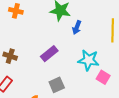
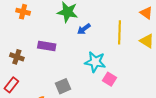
blue arrow: (77, 27) -> (84, 29), turned 32
purple rectangle: (49, 54) -> (47, 46), moved, turned 48

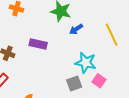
yellow line: (120, 32) -> (112, 35), turned -30
gray square: (63, 86) -> (74, 83), moved

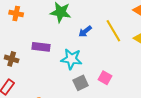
blue arrow: (76, 29) -> (85, 31), moved
cyan star: (86, 63) -> (71, 59), moved

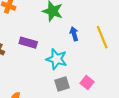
blue arrow: (85, 31) -> (74, 34), turned 104

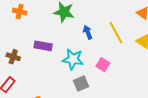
pink square: (87, 83) -> (103, 65), moved

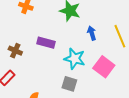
pink square: (103, 65) -> (104, 67), size x1.5
gray square: (81, 83) -> (69, 84), moved, turned 35

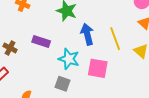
blue arrow: (92, 33) -> (87, 34), size x1.5
pink square: (104, 67) -> (98, 68), turned -30

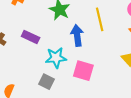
yellow line: (115, 39) -> (100, 19), moved
cyan star: (69, 59) -> (56, 58), turned -30

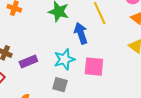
purple rectangle: (31, 37) -> (28, 61), moved, turned -36

